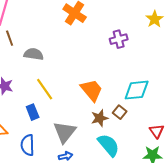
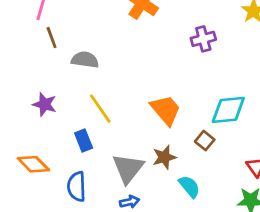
brown star: (100, 118) -> (164, 157), moved
cyan semicircle: (109, 145) -> (189, 186), size x0.7

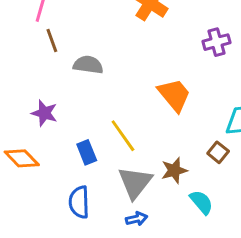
yellow line: (100, 109) -> (123, 136), moved
orange trapezoid: (166, 110) -> (174, 95), moved
orange diamond: (33, 164) -> (22, 158), moved

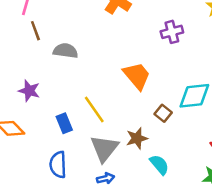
brown square: (218, 152) -> (163, 113), moved

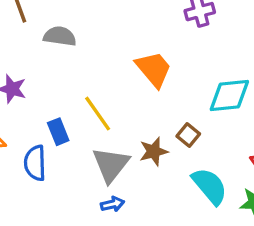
brown square: (163, 113) -> (188, 135), moved
blue semicircle: (58, 165) -> (35, 163), moved
cyan semicircle: (159, 165) -> (210, 186), moved, size x1.4

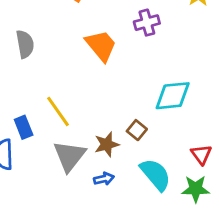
gray semicircle: (60, 36) -> (25, 44), turned 72
orange trapezoid: (154, 69) -> (101, 46), moved
blue arrow: (112, 204) -> (104, 179), moved

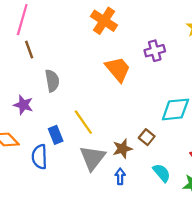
gray semicircle: (25, 44) -> (52, 81), moved
cyan semicircle: (155, 175) -> (162, 173), size x0.7
blue arrow: (104, 179) -> (120, 176), turned -77

